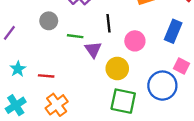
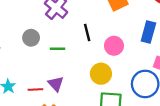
purple triangle: (93, 50) -> (56, 84), moved

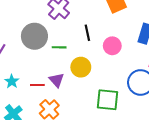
gray circle: (31, 38) -> (34, 36), size x1.6
yellow circle: (101, 74) -> (81, 67), moved

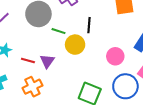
pink circle: (112, 46) -> (115, 56), moved
yellow circle: (81, 67) -> (75, 45), moved

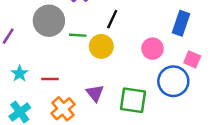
black line: (89, 25) -> (112, 19), turned 35
purple triangle: (47, 61) -> (95, 93), moved

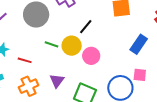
green line: (78, 35) -> (52, 44), moved
pink circle: (153, 49) -> (91, 56), moved
pink square: (192, 59) -> (140, 75), turned -32

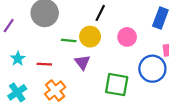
pink circle: (91, 56) -> (127, 37), moved
purple triangle: (57, 81) -> (82, 62), moved

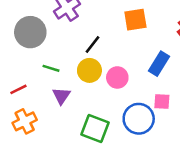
yellow circle: (90, 37) -> (89, 70), moved
red line: (44, 64) -> (18, 89), turned -40

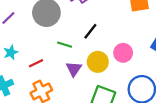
black line: (93, 45) -> (90, 31), moved
yellow circle: (89, 70) -> (98, 62), moved

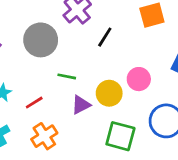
black line: (90, 31) -> (105, 37), moved
purple triangle: (74, 69) -> (81, 105), turned 35

